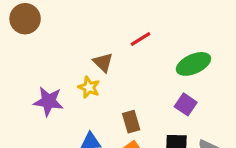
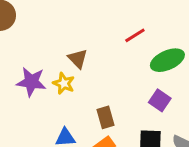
red line: (140, 39) -> (135, 35), moved
purple star: (48, 101) -> (31, 82), moved

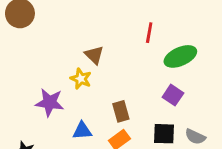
red line: (135, 35) -> (149, 33), turned -48
purple star: (31, 82) -> (50, 102), moved

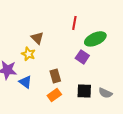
purple square: (173, 95) -> (82, 57), moved
blue triangle: (82, 131) -> (25, 82), moved, turned 40

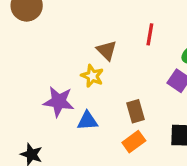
red line: (74, 23) -> (150, 34), moved
blue triangle: (25, 82) -> (87, 121), turned -40

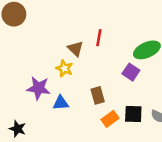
red line: (150, 34) -> (99, 38), moved
orange rectangle: (134, 142) -> (110, 119), moved

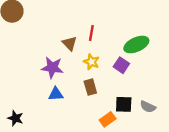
yellow star: (64, 68) -> (91, 62), moved
purple star: (39, 88) -> (52, 68), moved
orange rectangle: (110, 119) -> (108, 119), moved

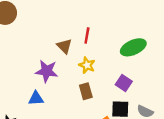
purple square: (121, 65) -> (124, 83), moved
blue triangle: (56, 94) -> (36, 98), moved

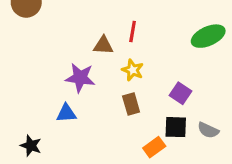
brown triangle: (64, 46) -> (103, 45), turned -42
green ellipse: (133, 47) -> (208, 36), moved

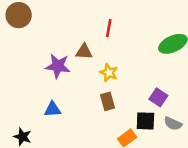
red line: (133, 31) -> (109, 28), moved
purple star: (80, 78) -> (58, 66), moved
purple square: (180, 93) -> (158, 97), moved

